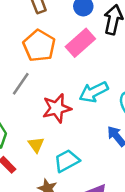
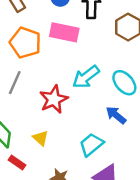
pink rectangle: (80, 43) -> (64, 32), turned 64
cyan trapezoid: (67, 161) -> (91, 144), moved

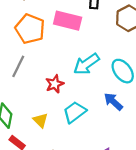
red star: (54, 99) -> (55, 84), size x0.7
cyan trapezoid: (91, 144) -> (75, 112), moved

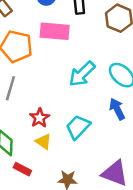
red star: (55, 84) -> (40, 118), moved
blue arrow: (113, 102) -> (117, 109), turned 30

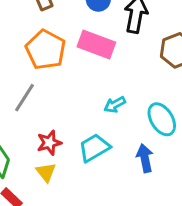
cyan arrow: (82, 74) -> (115, 105), size x0.6
cyan trapezoid: (78, 127) -> (94, 148), moved

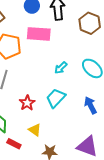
blue arrow: (145, 158) -> (90, 105), moved
yellow triangle: (46, 172) -> (35, 130), moved

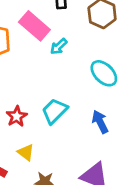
pink rectangle: (39, 34) -> (34, 26), turned 35
cyan arrow: (61, 68) -> (59, 46), moved

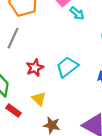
cyan arrow: (59, 46) -> (77, 13), turned -104

